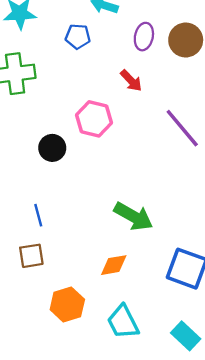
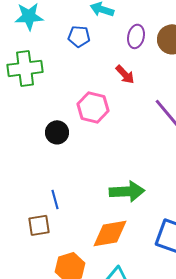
blue line: (38, 215) -> (55, 199), moved
green arrow: (133, 216) -> (127, 191), turned -32
orange diamond: (114, 265) -> (110, 233), size x1.5

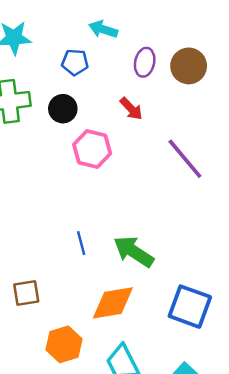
black circle: (57, 132) -> (63, 109), moved
green arrow: (127, 191) -> (134, 252), turned -144
blue line: (55, 199) -> (81, 243), moved

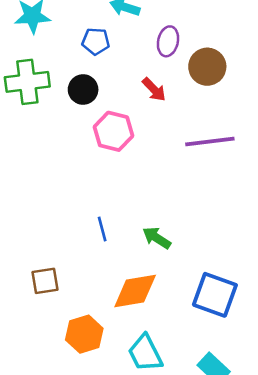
brown circle: (189, 66) -> (207, 67), moved
purple line: (185, 159) -> (210, 141), turned -57
green arrow: (134, 252) -> (157, 238), size x0.7

